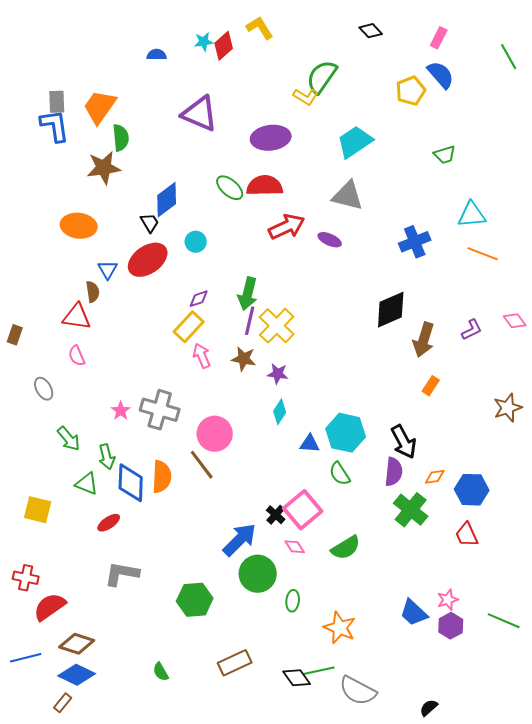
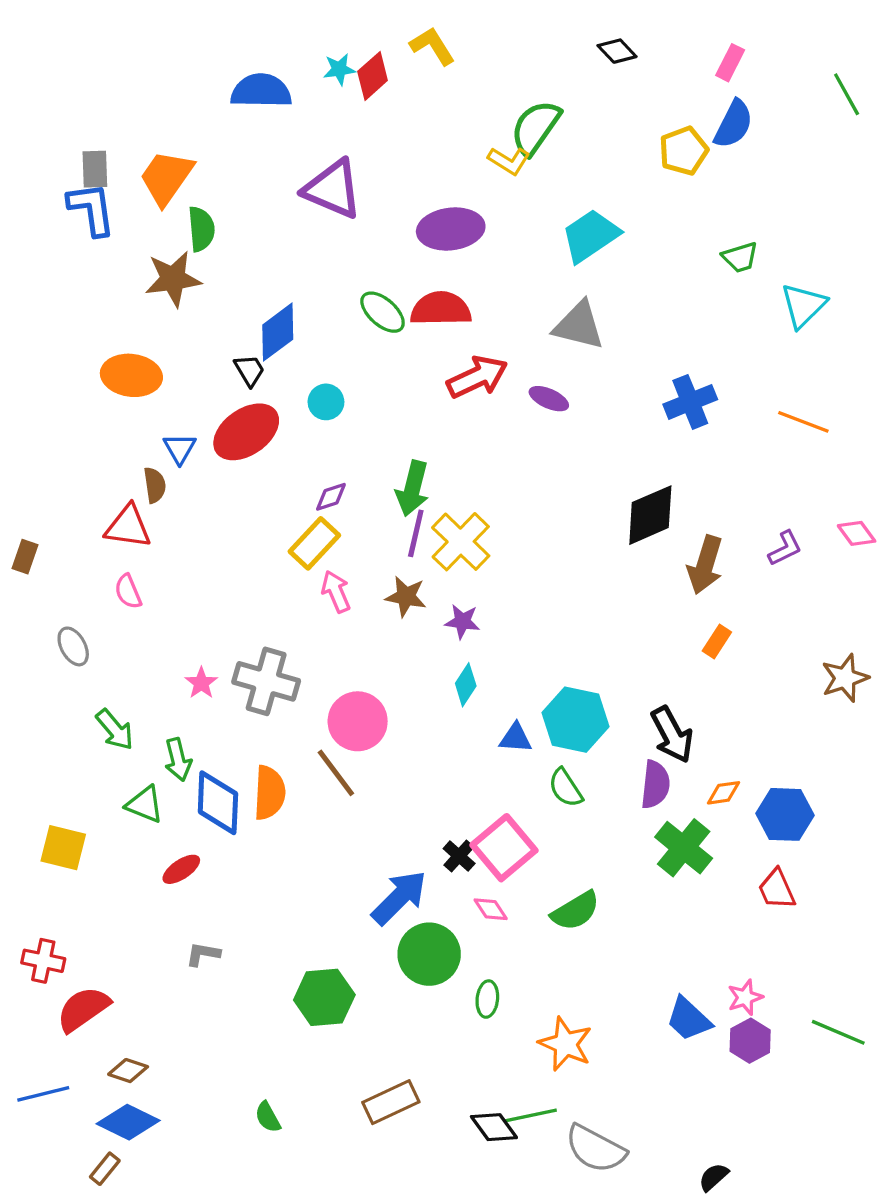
blue semicircle: (157, 55) -> (261, 91), size x1.8
blue semicircle: (441, 75) -> (733, 124), turned 68
cyan triangle: (472, 215) -> (803, 305), moved, turned -40
gray L-shape: (122, 574) -> (203, 954), size x0.6
brown diamond: (77, 644) -> (128, 1071), size x0.7

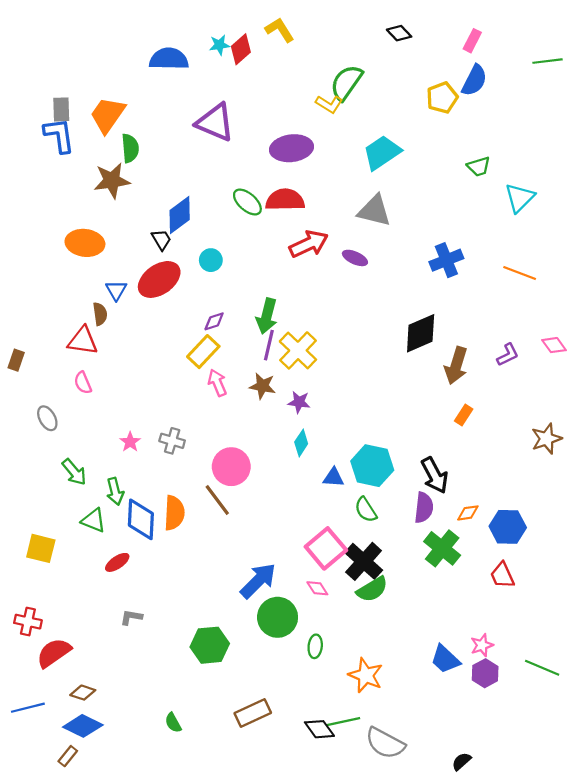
green line: (847, 94) -> (548, 61), turned -68
gray cross: (266, 681) -> (172, 441), size x0.6
black cross: (459, 856) -> (364, 561), moved, size x1.8

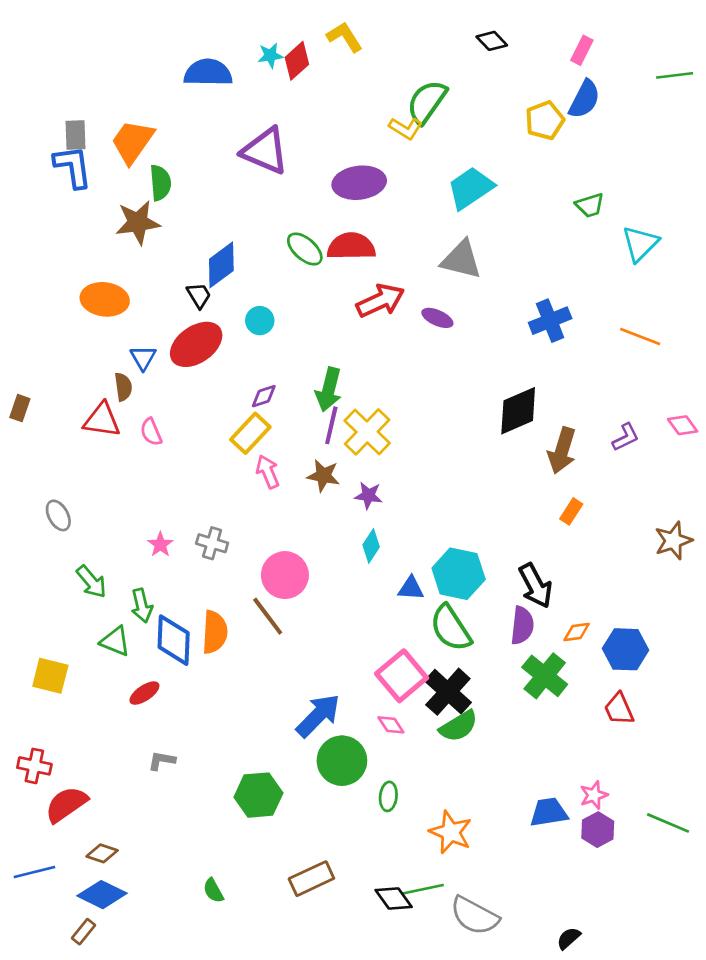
brown rectangle: (16, 360) -> (20, 408), moved
pink semicircle: (83, 383) -> (151, 432), moved
green semicircle: (366, 510) -> (451, 628), size x1.5
blue trapezoid: (445, 659) -> (549, 812), turned 128

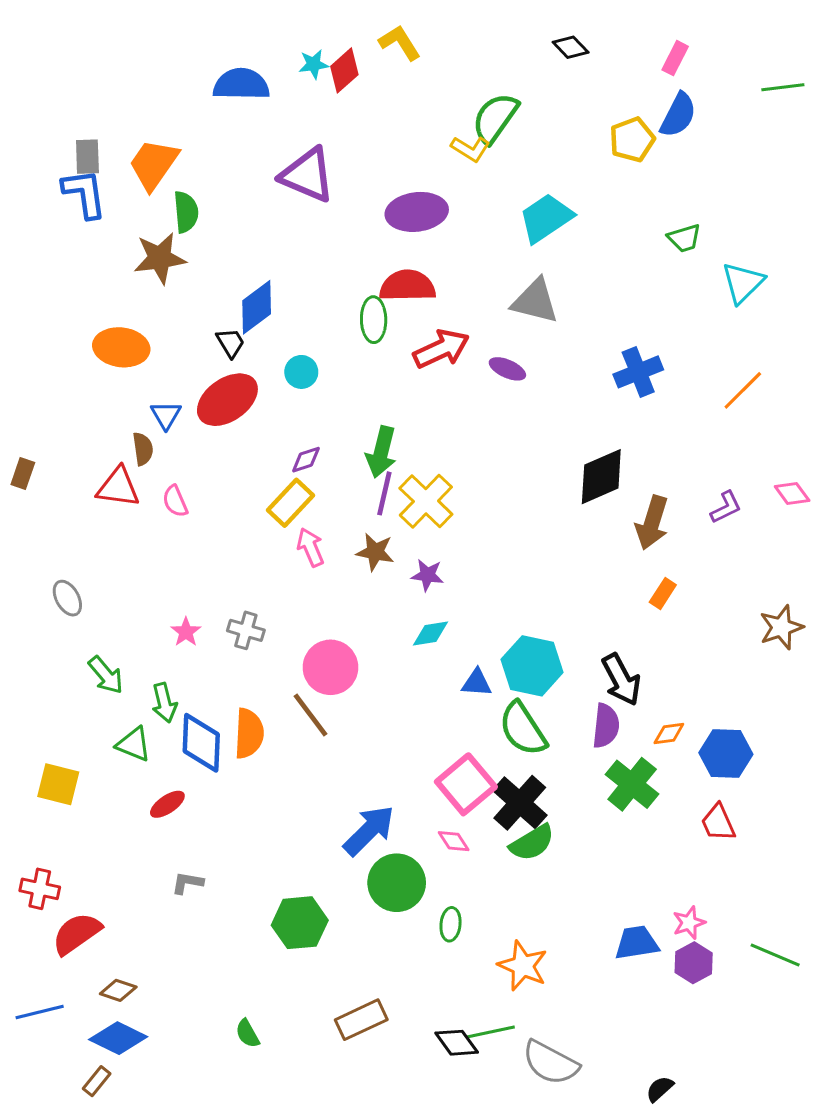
green ellipse: (305, 249) -> (374, 320), moved, turned 48
orange line: (640, 336) -> (743, 390), turned -66
cyan diamond: (371, 546) -> (431, 633), turned 48

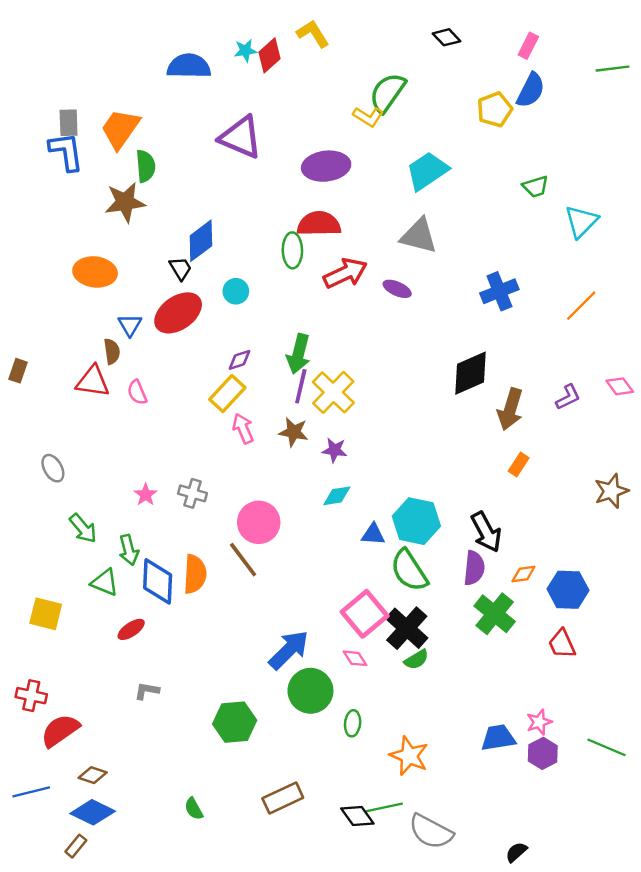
green semicircle: (532, 843) -> (416, 660), size x0.7

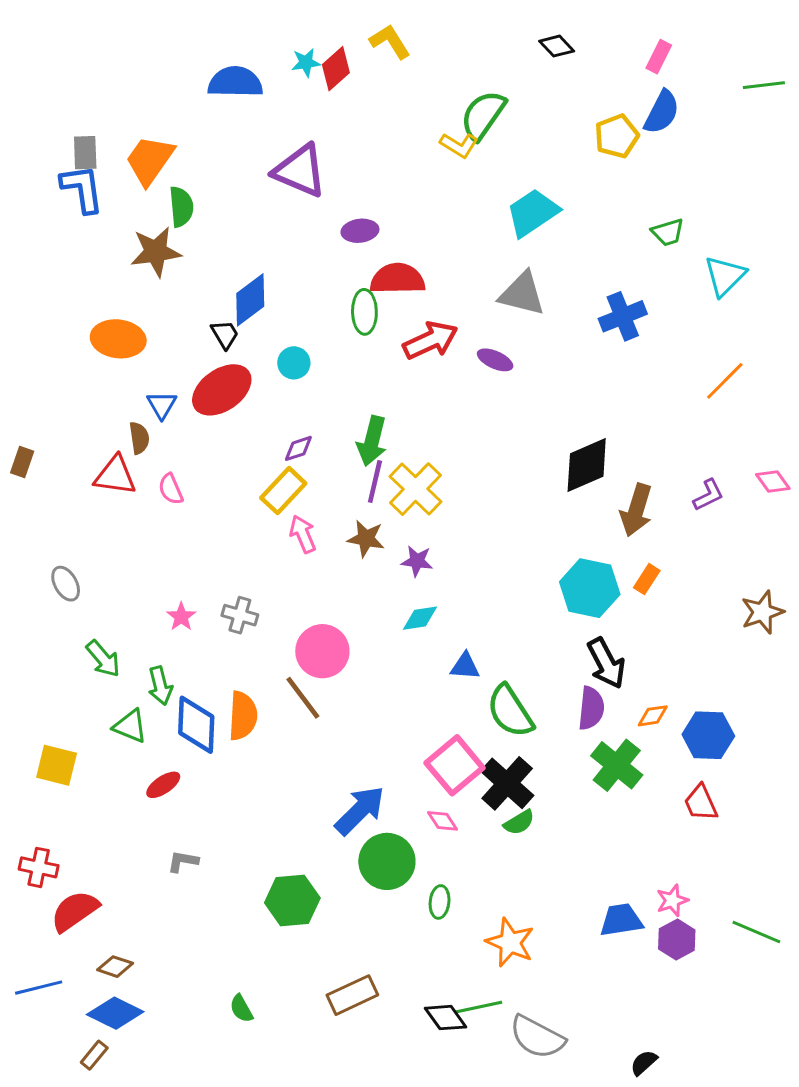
purple ellipse: (326, 166) -> (360, 231), moved, size x0.6
blue cross: (499, 291) -> (623, 316), moved
cyan hexagon: (416, 521) -> (590, 588), moved

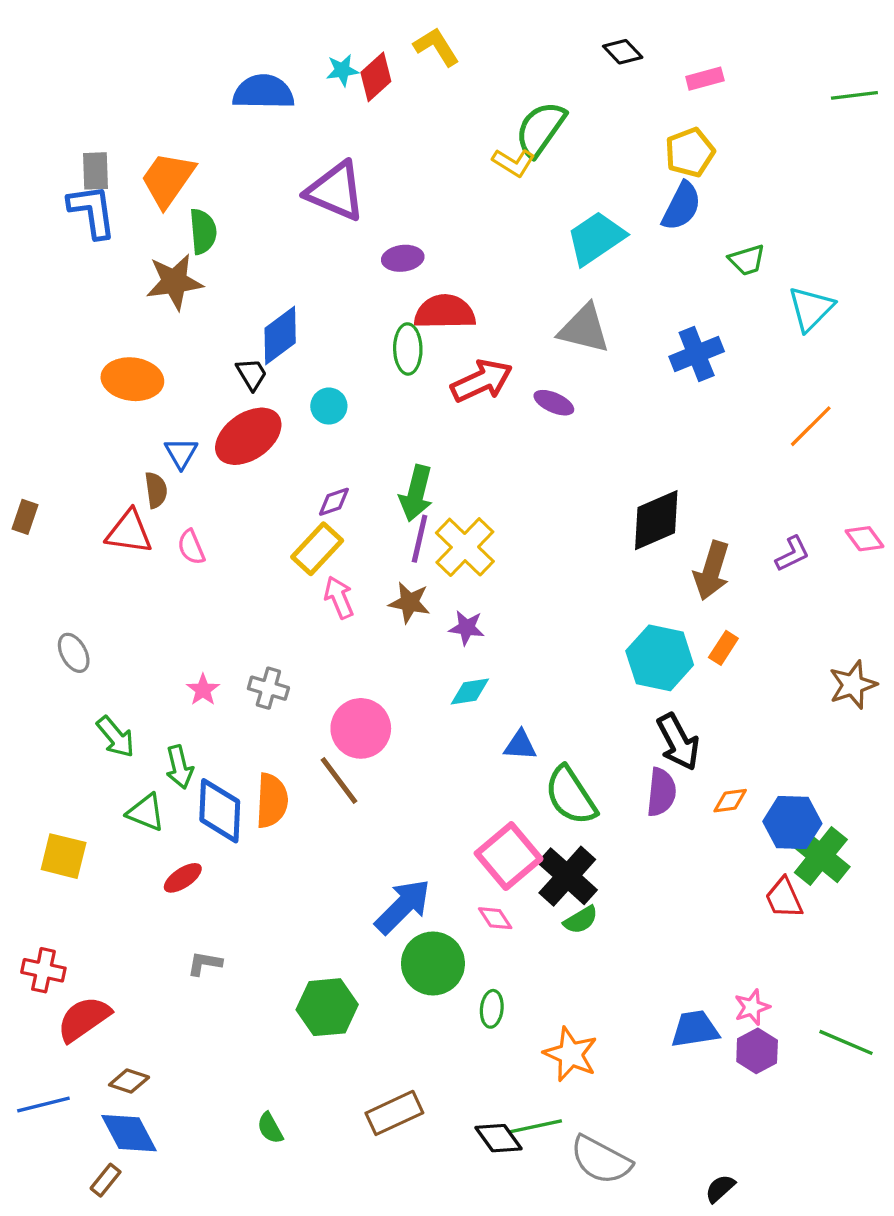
pink rectangle: (659, 57) -> (705, 79), moved, turned 48
blue semicircle: (662, 112) -> (681, 206), moved
green cross: (617, 765) -> (821, 856), moved
blue diamond: (115, 1013) -> (129, 1133), turned 36

